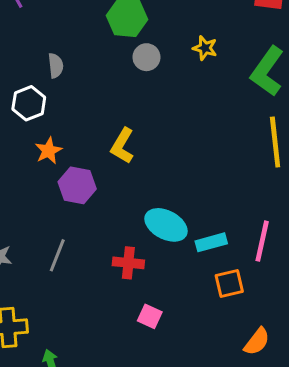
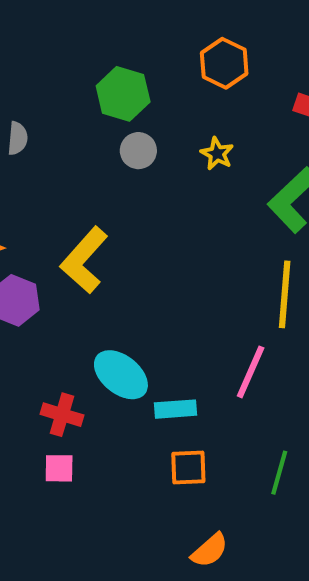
yellow L-shape: (122, 146) -> (84, 260), size x1.4
pink line: (262, 241) -> (251, 372), moved
pink square: (150, 316) -> (59, 468), moved, turned -35

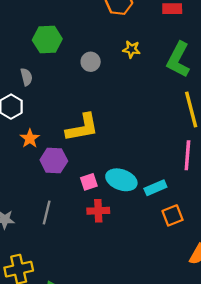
green hexagon: (123, 94) -> (47, 40), moved
yellow L-shape: (84, 260) -> (82, 128), turned -123
pink square: (59, 468) -> (89, 182), moved

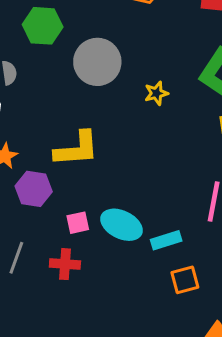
yellow star: (131, 49) -> (156, 93), moved, turned -30
gray circle: (91, 62) -> (97, 62), size x1.8
red cross: (98, 211) -> (65, 264), moved

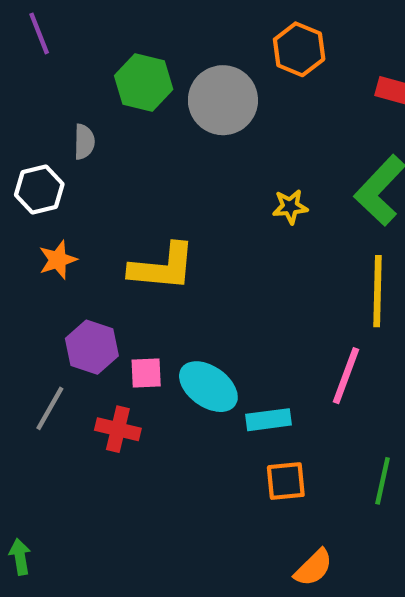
gray circle: (97, 62) -> (223, 100), moved
purple hexagon: (34, 189) -> (92, 347), moved

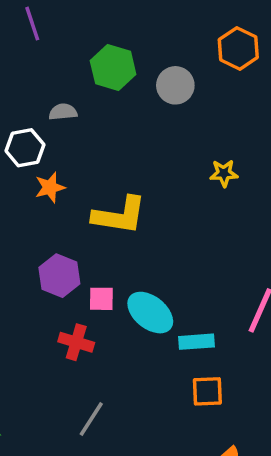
gray circle: (223, 100) -> (175, 85), size x0.7
gray semicircle: (84, 142) -> (63, 112), turned -100
orange star: (58, 260) -> (50, 187), moved
gray line: (50, 408) -> (91, 419), moved

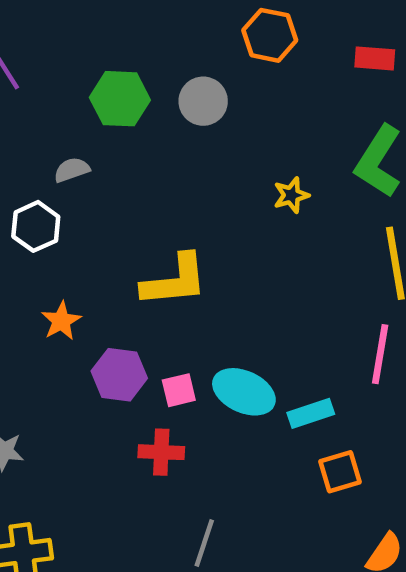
orange star: (50, 187) -> (61, 321), moved

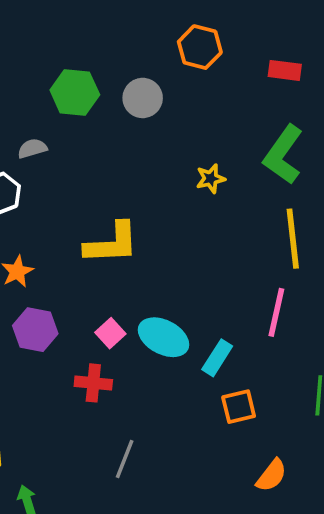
purple hexagon: (119, 375) -> (35, 330), moved
pink square: (179, 390) -> (110, 333), turned -32
cyan rectangle: (311, 413) -> (217, 358), turned -42

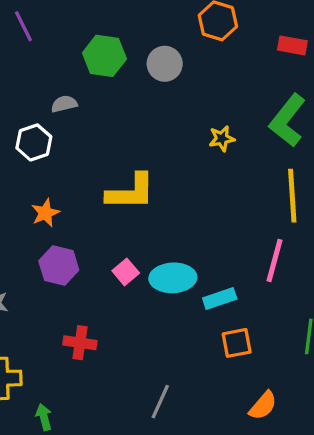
cyan ellipse: (164, 337) -> (173, 278), turned -33
cyan rectangle: (217, 358) -> (220, 299), turned 36
red cross: (93, 383) -> (80, 343), moved
gray line: (125, 459) -> (160, 402), moved

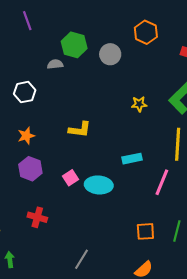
gray semicircle: (64, 104) -> (55, 64), moved
yellow L-shape: (131, 192) -> (80, 130), size x0.7
cyan rectangle: (220, 299) -> (132, 159), moved
orange square: (237, 343) -> (145, 231), moved

